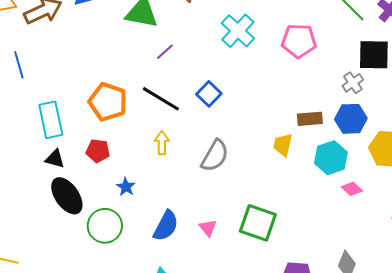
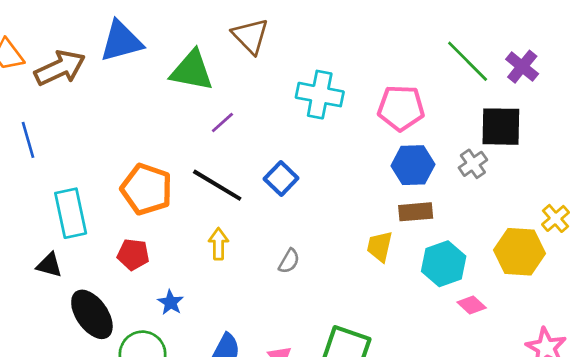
cyan cross: (238, 31) -> (320, 95), turned -32
blue hexagon: (351, 119) -> (413, 165), moved
gray semicircle: (215, 156) -> (289, 261), size x0.6
black triangle: (55, 159) -> (49, 265), moved

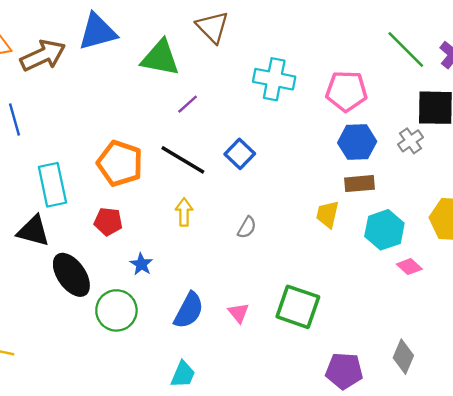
black triangle: (49, 265) -> (33, 231), size x1.4

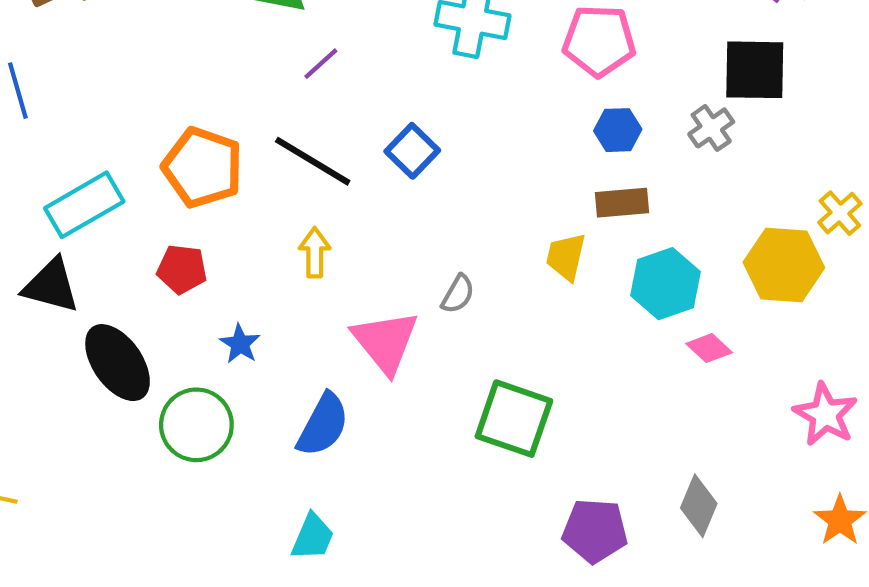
blue hexagon: (357, 142) -> (618, 130), size x0.7
cyan rectangle: (52, 185) -> (84, 205), turned 72
gray semicircle: (247, 227) -> (458, 294), moved
pink triangle: (239, 313) -> (385, 342), moved, size x1.8

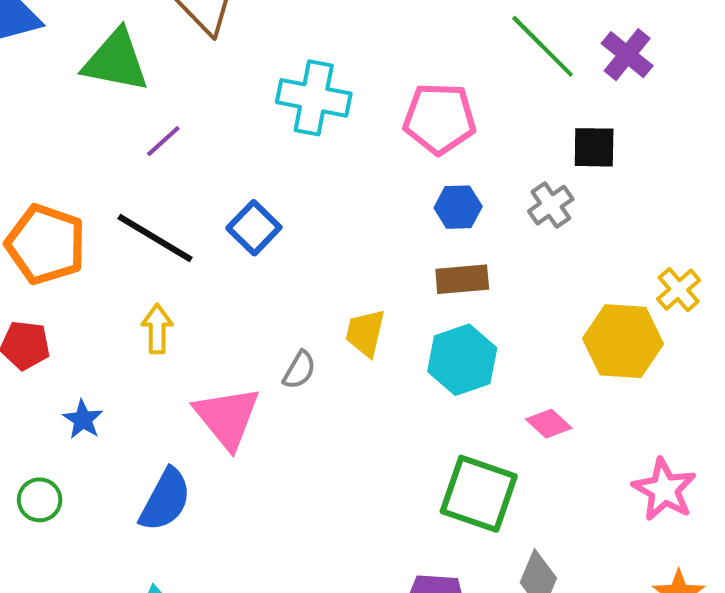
black square: (755, 70) -> (594, 147), size x0.7
yellow trapezoid: (566, 257) -> (365, 333), moved
cyan hexagon: (666, 284) -> (462, 360), moved
green square: (514, 419) -> (479, 494), moved
green circle: (196, 425) -> (40, 500), size x0.6

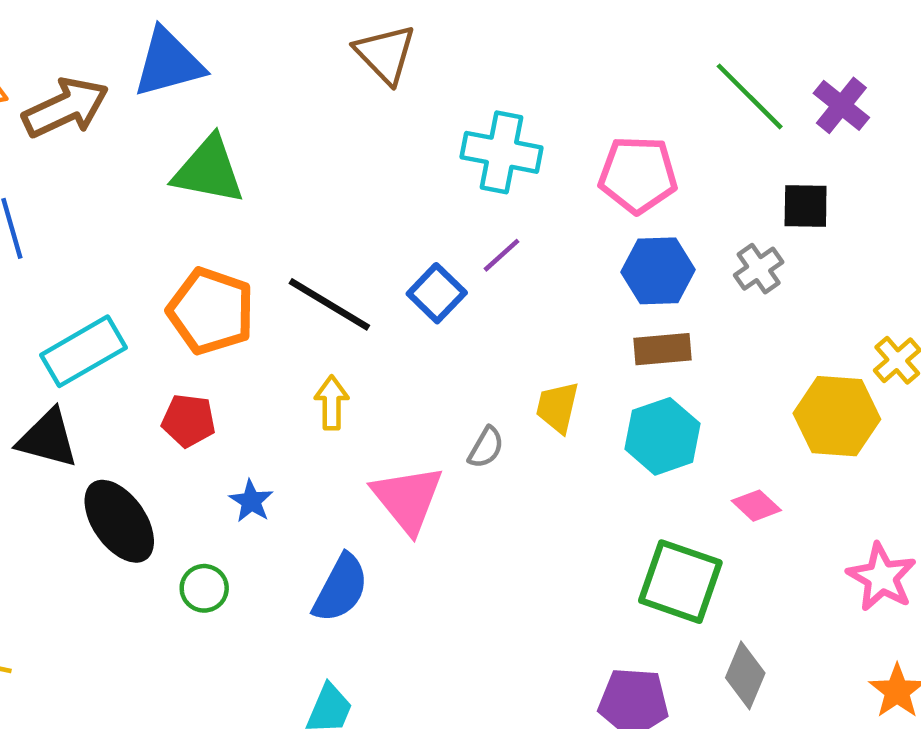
green triangle: (116, 61) -> (209, 170), moved
purple line: (163, 141) -> (502, 255), moved
blue hexagon: (458, 207) -> (658, 271), size x1.4

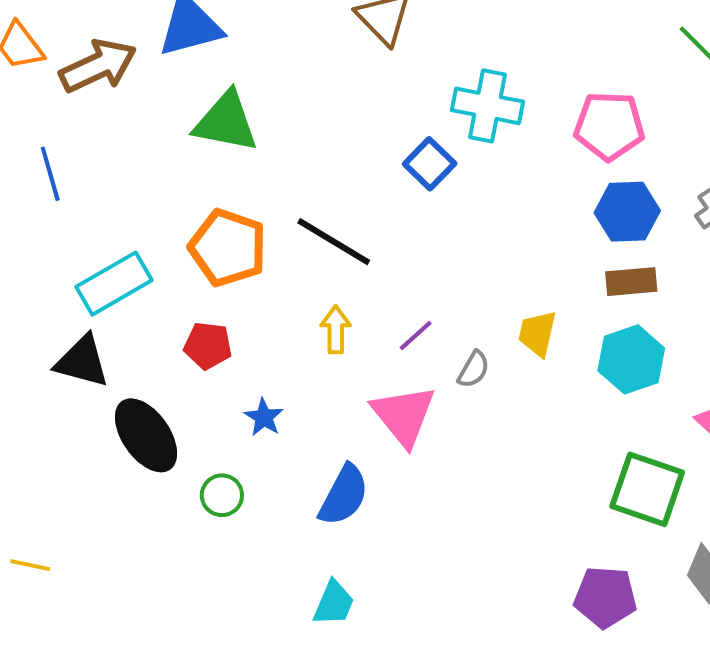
purple line: (502, 255) -> (416, 336), moved
blue square: (437, 293) -> (430, 164), moved

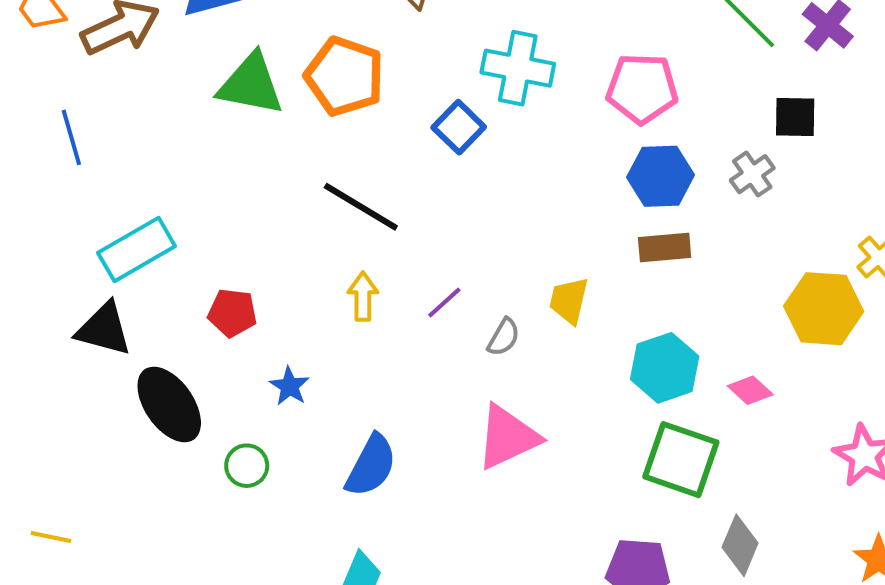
orange pentagon: (228, 248) -> (345, 76), moved
cyan hexagon: (631, 359) -> (665, 368), moved
pink triangle: (404, 415) -> (508, 437), moved, turned 44

